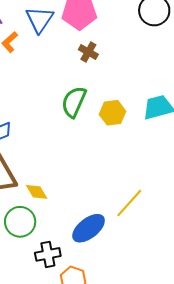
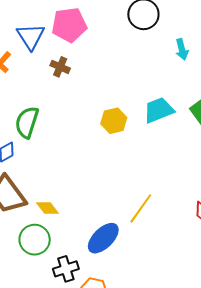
brown cross: (88, 52) -> (60, 67), moved
green semicircle: (74, 102) -> (27, 122), moved

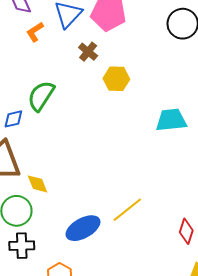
yellow hexagon: (114, 121) -> (116, 79), moved
black cross: (66, 269) -> (22, 246), moved

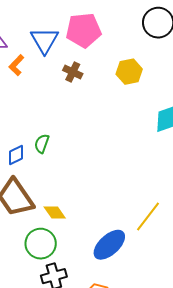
yellow hexagon: (116, 79) -> (129, 72), moved
green semicircle: (41, 96) -> (42, 144), moved, size x0.6

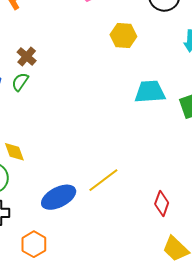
brown cross: (73, 72) -> (27, 56), moved

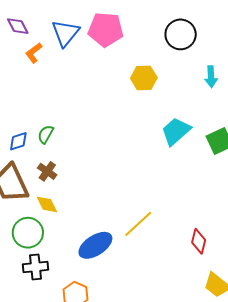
brown cross: (27, 56) -> (47, 171), moved
cyan trapezoid: (150, 92) -> (176, 131), turned -32

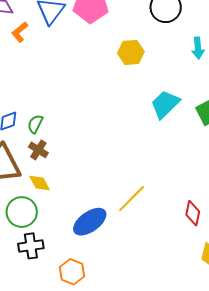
green semicircle: (46, 134) -> (35, 124), moved

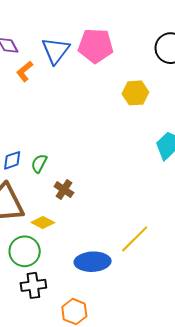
brown cross: (38, 150) -> (64, 190), moved
yellow diamond: (40, 183) -> (43, 222), turned -35
blue ellipse: (90, 222) -> (93, 262), turned 32

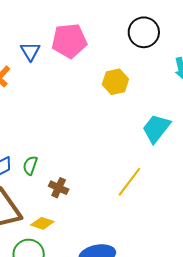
blue triangle: (56, 51) -> (30, 51), size x0.7
yellow line: (135, 239) -> (129, 182), moved

